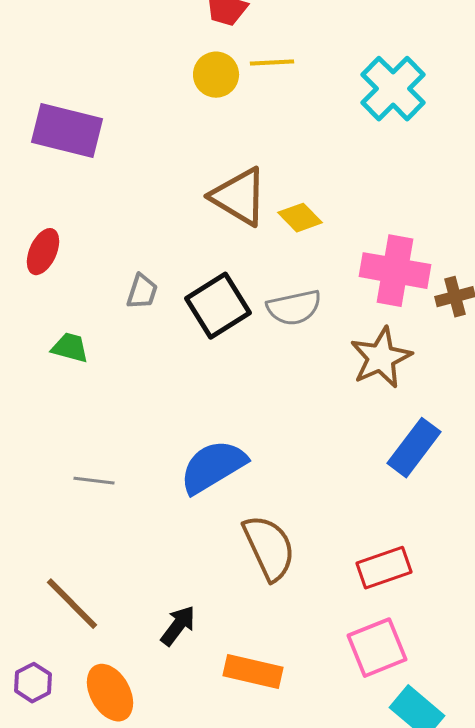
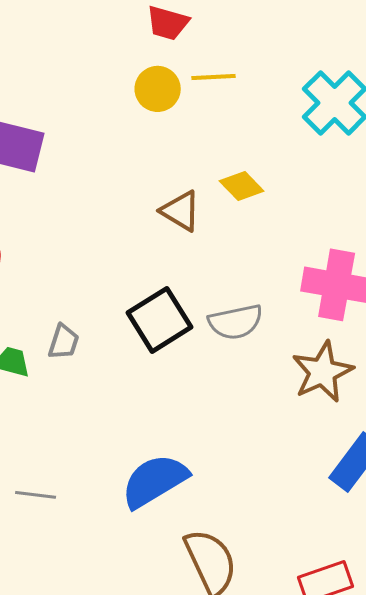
brown triangle: (239, 197) -> (181, 211), size x0.7
yellow diamond: (300, 218) -> (242, 186), moved
gray trapezoid: (142, 292) -> (64, 342), moved

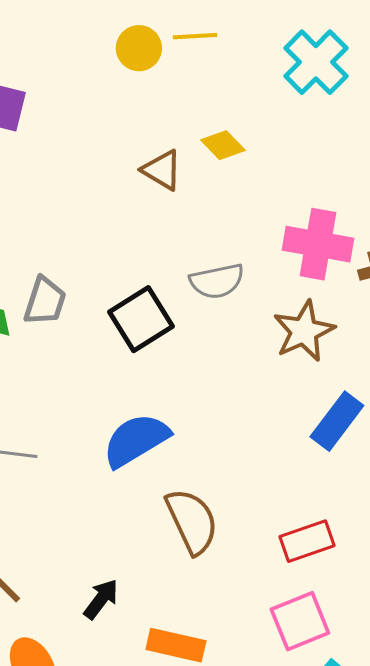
black square: (160, 320) -> (141, 319), moved
gray trapezoid: (64, 342) -> (45, 301), size x1.4

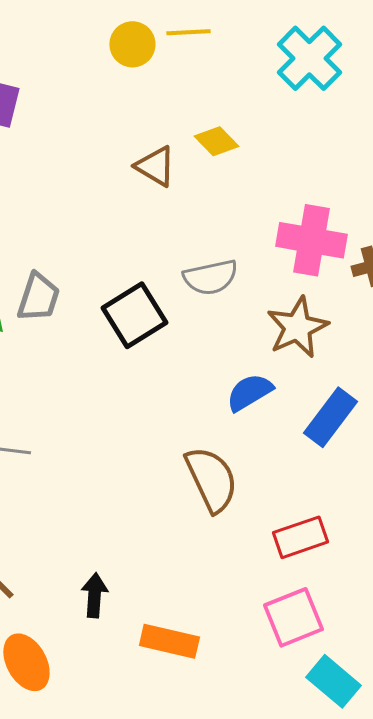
blue semicircle: (136, 440) -> (249, 392), moved, size x0.7
brown semicircle: (192, 521) -> (211, 479), moved
black arrow: (101, 599) -> (94, 595), turned -33

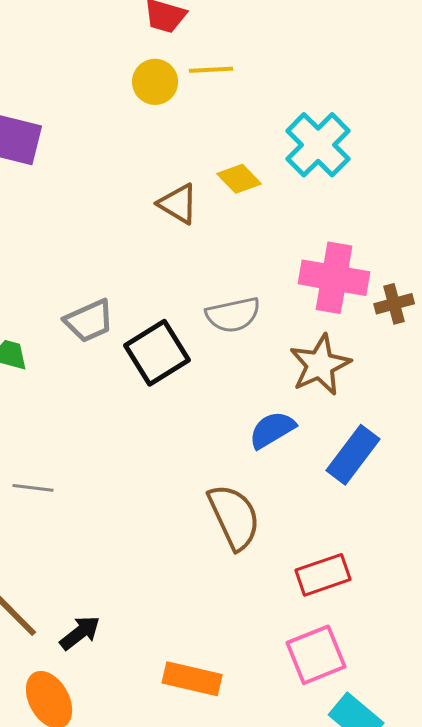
cyan cross: (309, 58) -> (318, 145), moved
gray trapezoid: (38, 297) -> (89, 321), moved, turned 48
black arrow: (94, 595) -> (80, 633), moved, turned 48

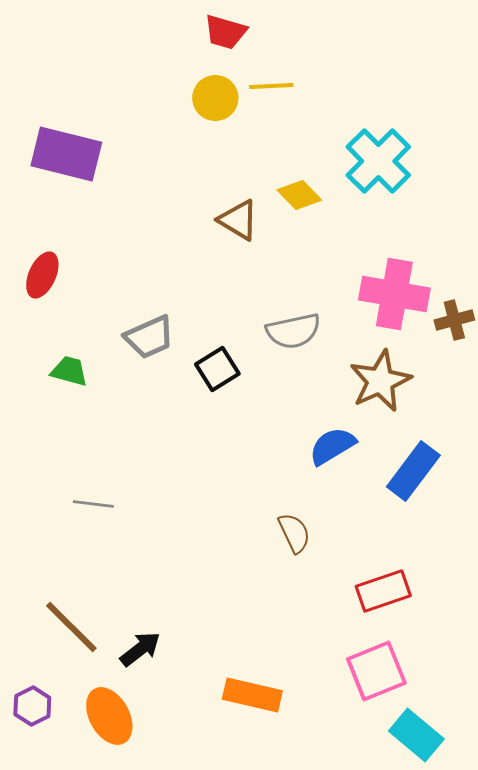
black square: (157, 353) -> (217, 369), size x0.7
brown semicircle: (234, 517) -> (294, 533), size x0.6

